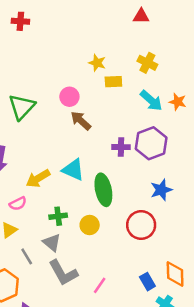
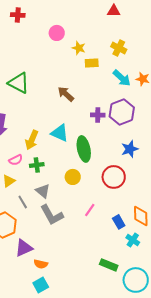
pink circle: (69, 97) -> (57, 33), moved
green triangle: (22, 107) -> (19, 83), turned -45
yellow arrow: (38, 178) -> (32, 140), turned -36
green cross: (58, 216) -> (37, 165), moved
pink line: (100, 285) -> (90, 210), moved

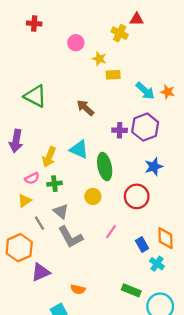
yellow cross: (119, 48) -> (120, 33), moved
orange semicircle: (41, 264) -> (78, 289), moved

